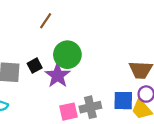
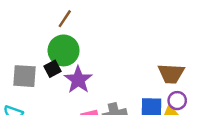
green circle: (67, 55) -> (64, 50), moved

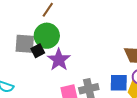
gray square: (24, 76) -> (25, 44), moved

